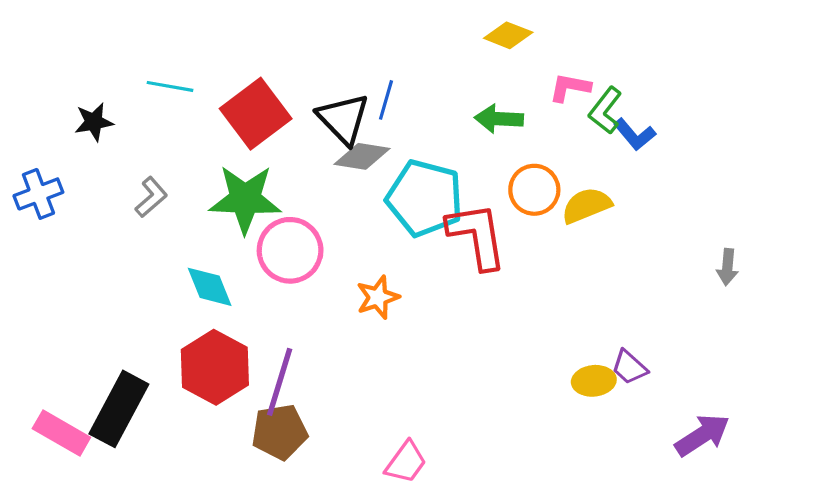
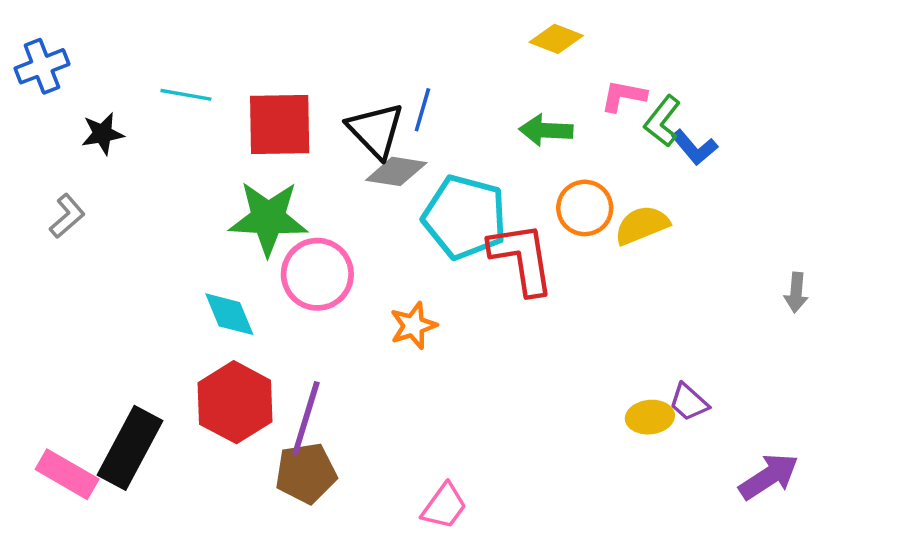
red square: (256, 114) -> (280, 125), turned 36
blue cross: (38, 194) -> (42, 66), moved
gray L-shape: (151, 197) -> (67, 216), moved

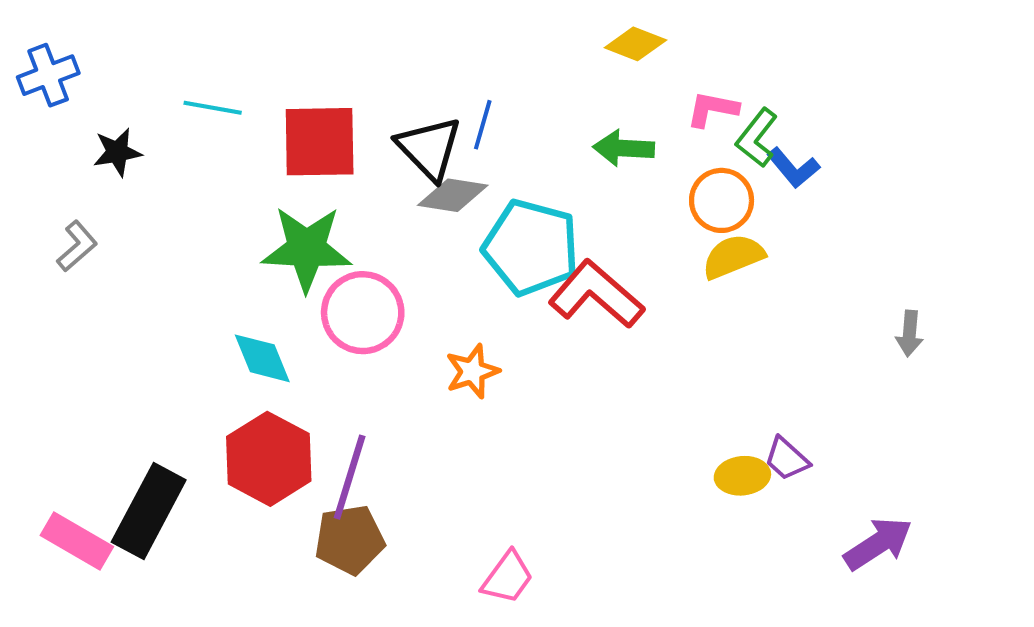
orange circle: (585, 208) -> (722, 200), moved
red L-shape: (522, 258) -> (596, 294), turned -40

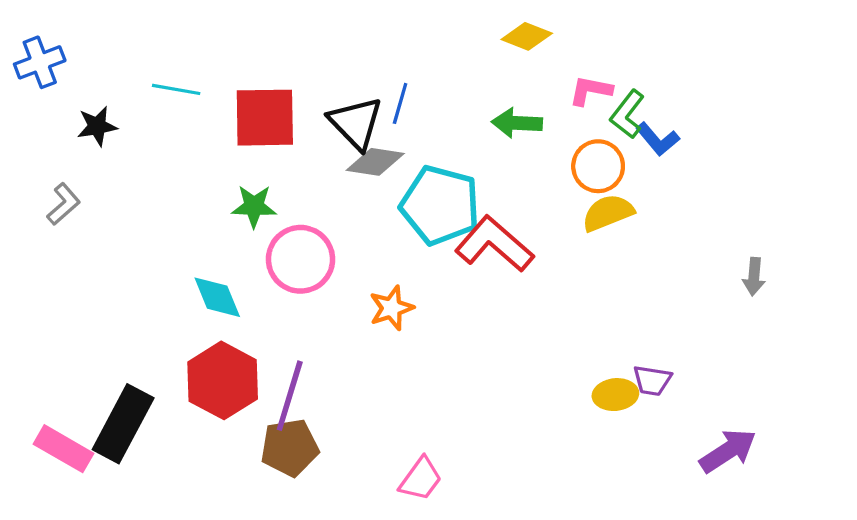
green star: (307, 249) -> (254, 206), size x0.6
purple trapezoid: (787, 459) -> (652, 380), turned -33

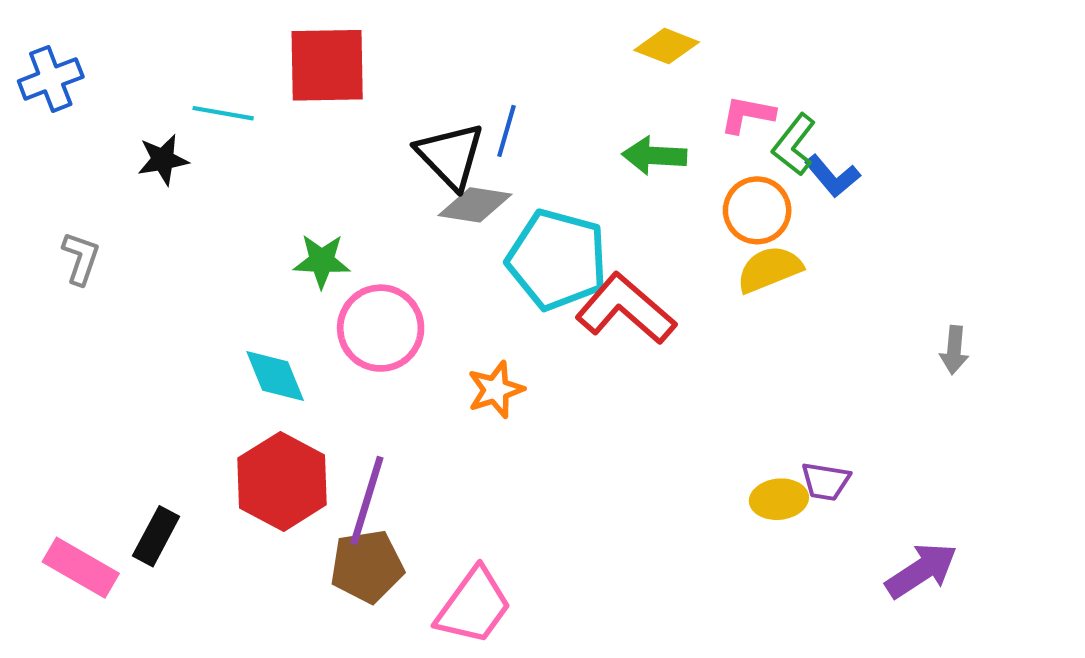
red square: (265, 118) -> (327, 65), moved
black star: (97, 126) -> (163, 160), moved
gray L-shape: (64, 204) -> (81, 258), turned -30
black rectangle: (123, 424) -> (156, 536), size x0.6
pink trapezoid: (421, 479) -> (474, 606), moved, size x1.4

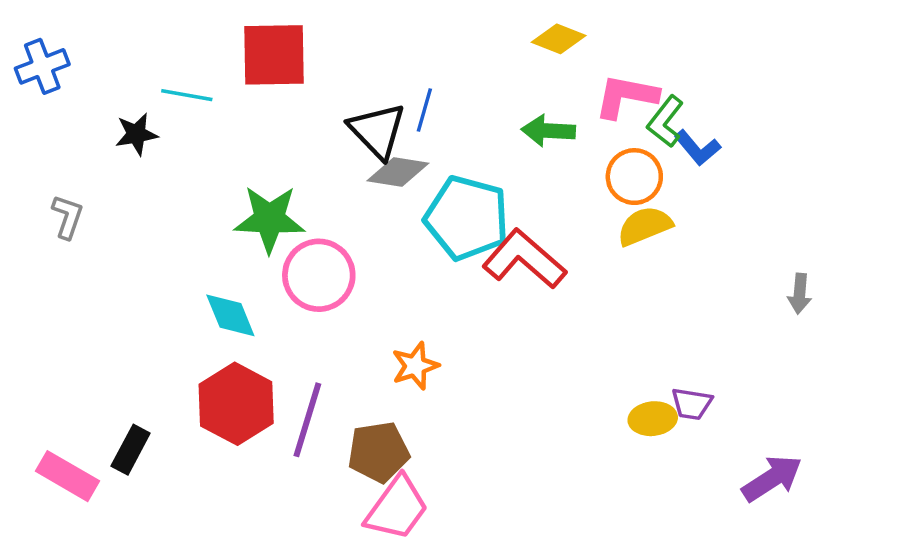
pink L-shape: (747, 115) -> (626, 96), size x1.4
green star: (322, 261) -> (269, 219), size x1.5
orange star: (496, 390) -> (415, 366), moved
brown pentagon: (367, 566) -> (378, 452), moved

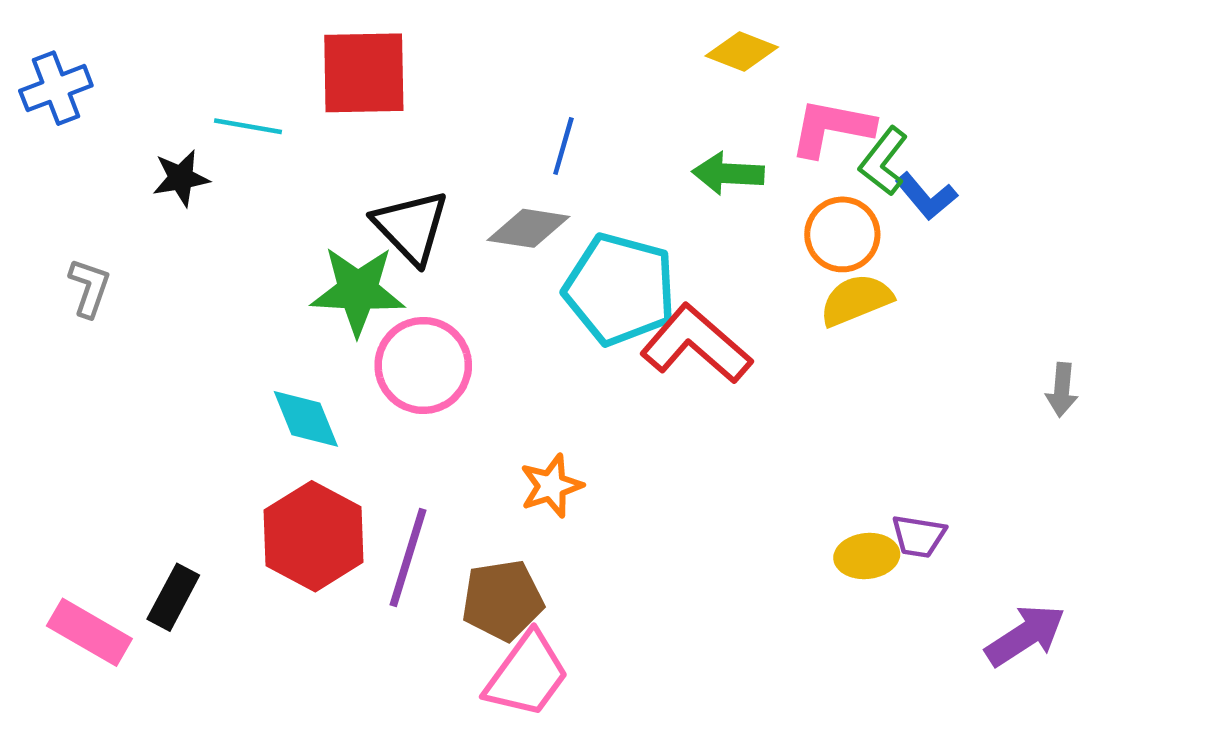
black triangle: (377, 131) -> (411, 227), moved

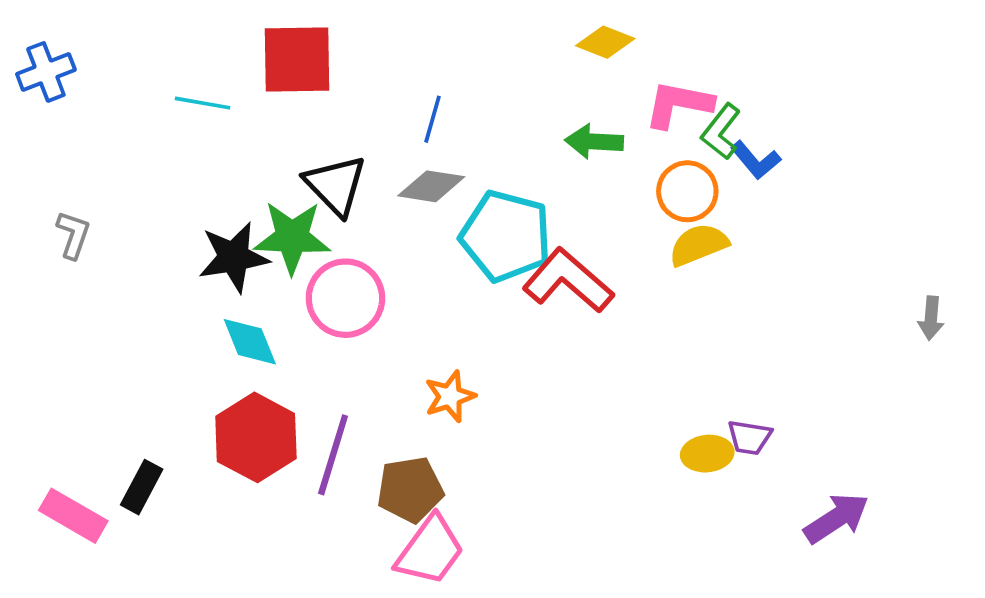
blue line: (563, 146) -> (433, 119), moved
black star: (181, 178) -> (234, 257), moved, size x1.5
gray arrow: (1062, 390) -> (931, 318), moved

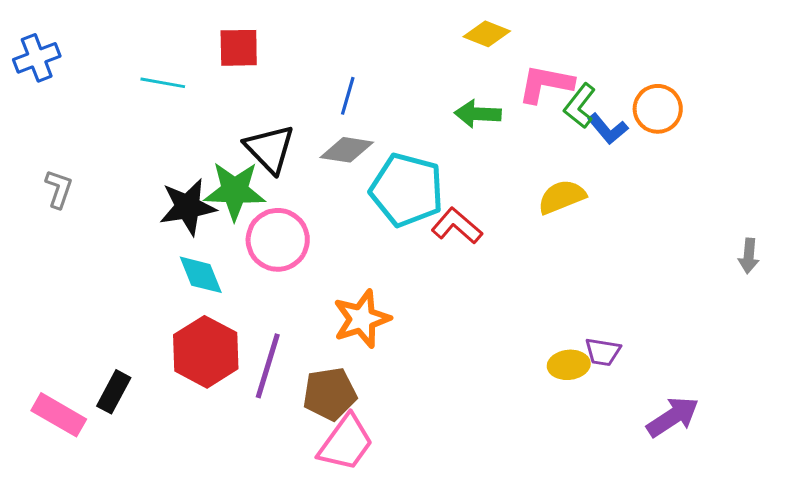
red square: (297, 60) -> (239, 48), size x0.7
orange circle: (687, 191) -> (658, 109), moved
red L-shape: (568, 281) -> (457, 226), size x0.7
orange star: (450, 396) -> (362, 319), size x1.4

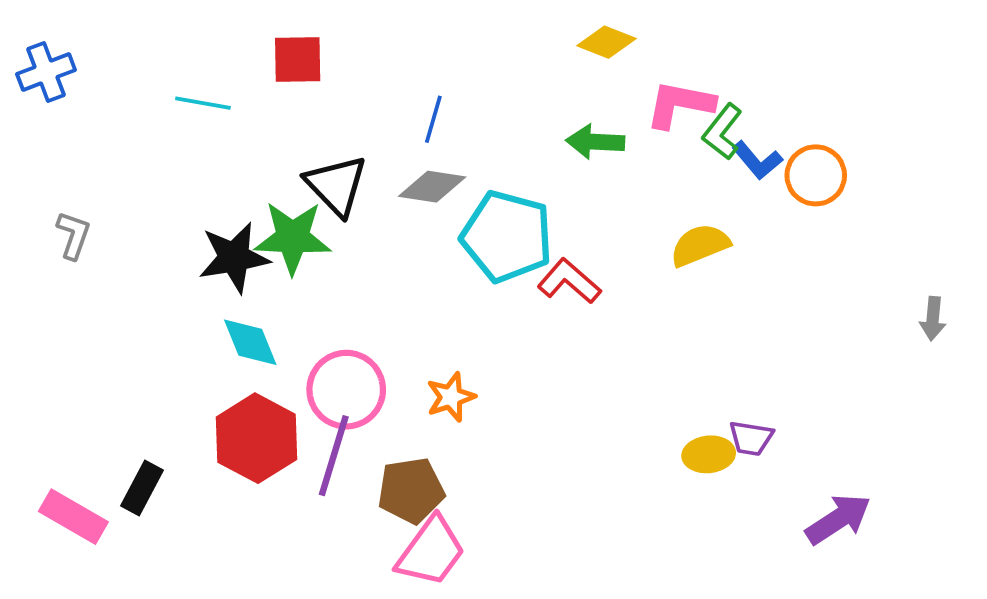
orange circle: (658, 109) -> (816, 175), moved
pink circle: (278, 240) -> (346, 390), moved
orange star: (362, 319) -> (451, 397), size x0.7

